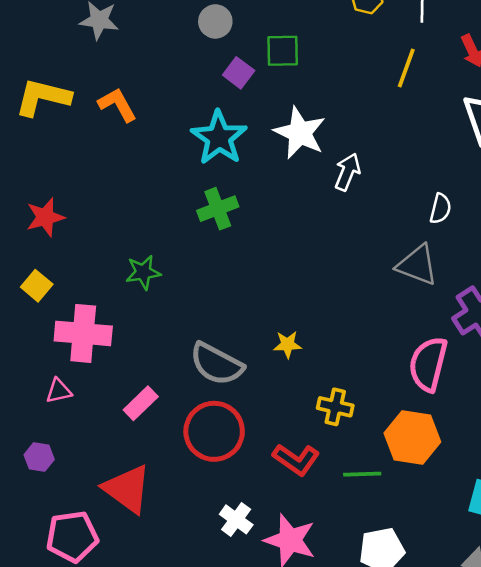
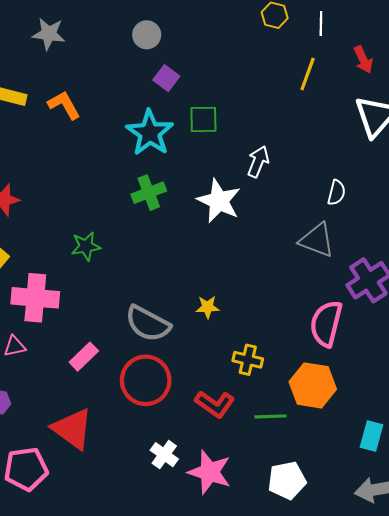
green square: (283, 51) -> (203, 119), moved
white star: (300, 133) -> (219, 201), moved

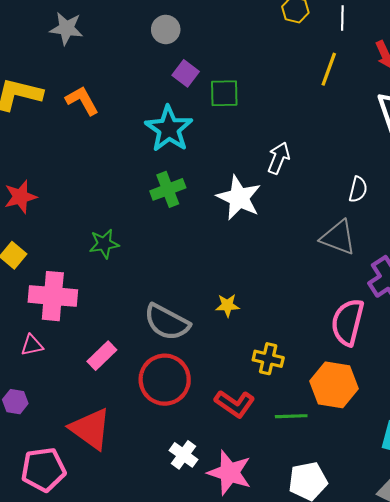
green square: (203, 119) -> (224, 93), moved

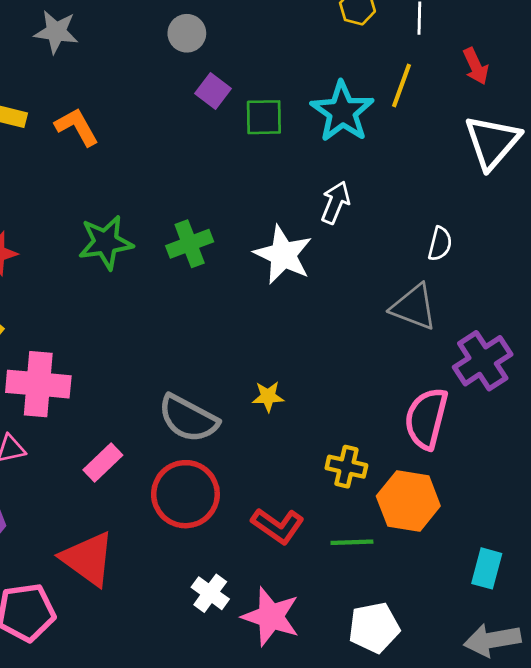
cyan star: (169, 129) -> (342, 112), moved
green star: (104, 244) -> (106, 242), moved, size x1.4
yellow cross: (268, 359) -> (346, 467), moved

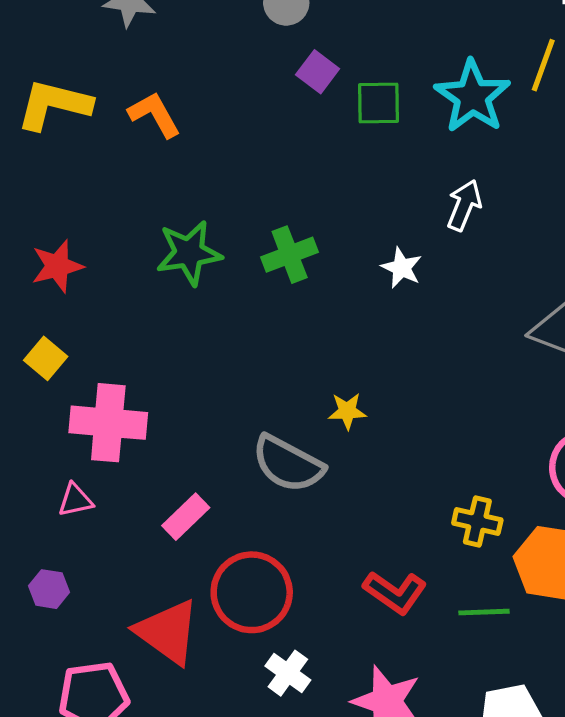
white star: (283, 255) -> (402, 268), size x0.6
yellow star: (268, 396) -> (347, 411), moved
red circle: (185, 494) -> (252, 592), moved
white cross: (210, 593) -> (288, 673), moved

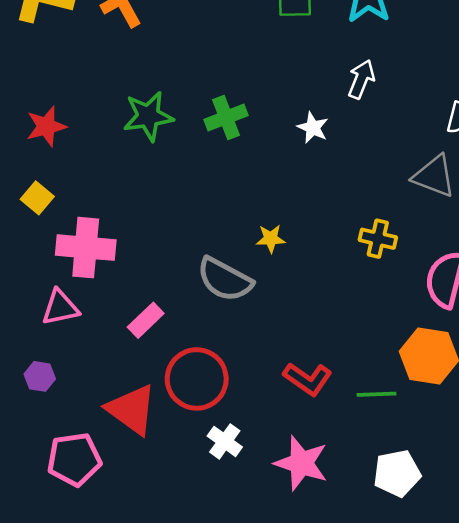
pink triangle: (75, 500) -> (60, 308), size x1.4
yellow cross: (477, 521) -> (378, 239), moved

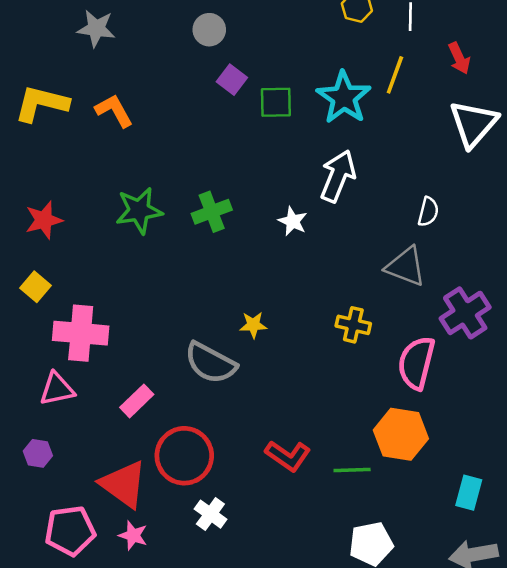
white arrow: (361, 79) -> (338, 176), size x1.4
pink star: (301, 463) -> (133, 535), moved, size x0.6

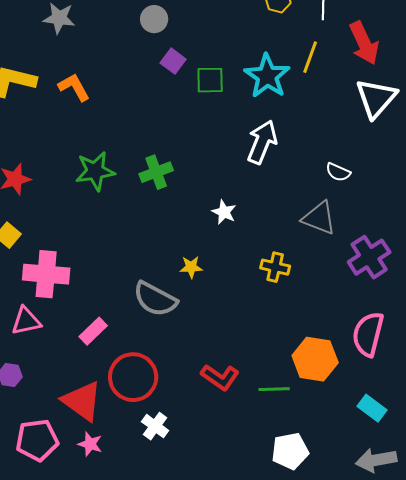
red arrow: (459, 58) -> (364, 43), size x1.6
white semicircle: (428, 212) -> (338, 172), turned 100
white star: (293, 221) -> (224, 212), moved
pink semicircle: (416, 363) -> (368, 334), moved
cyan rectangle: (469, 493) -> (372, 408), turned -68

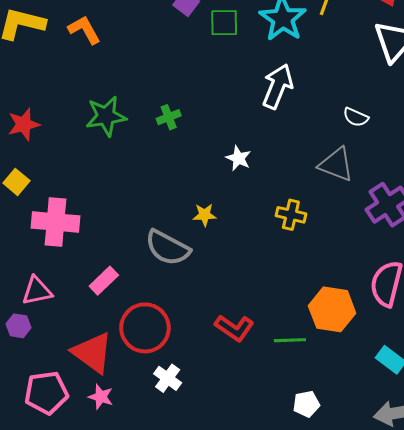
green cross: (156, 172) -> (169, 117), size x0.7
pink triangle: (26, 321) -> (37, 291), moved
white pentagon: (290, 451) -> (306, 404), size x0.7

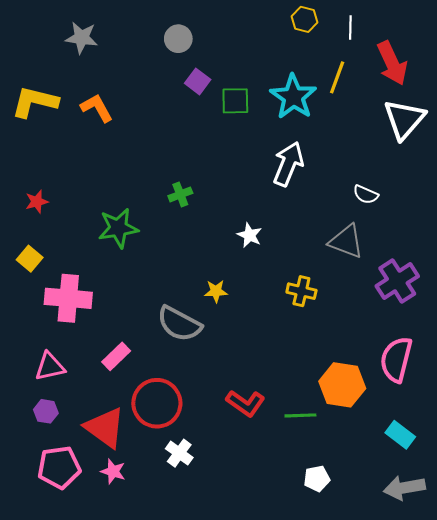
green star: (106, 116) -> (118, 228), moved
red star: (24, 124) -> (37, 202), size x0.7
purple hexagon: (19, 326) -> (46, 411), moved

